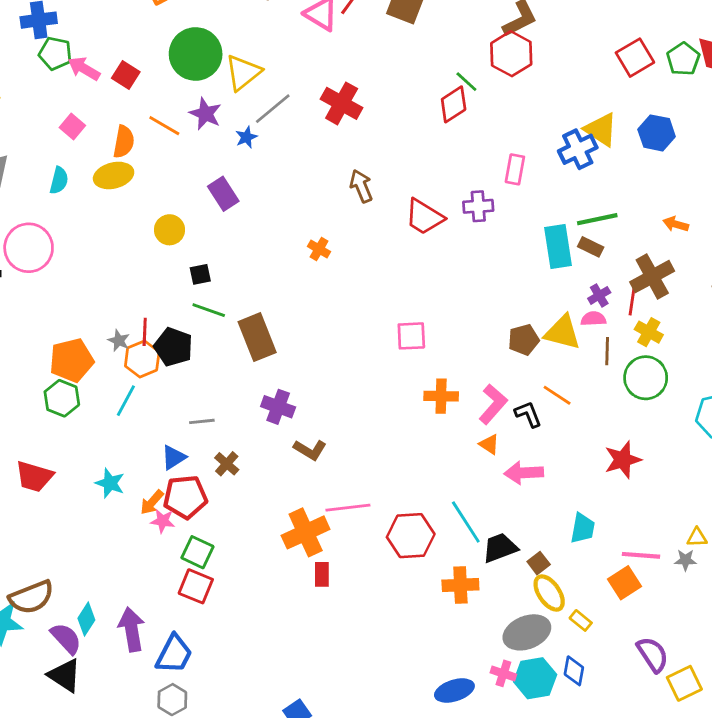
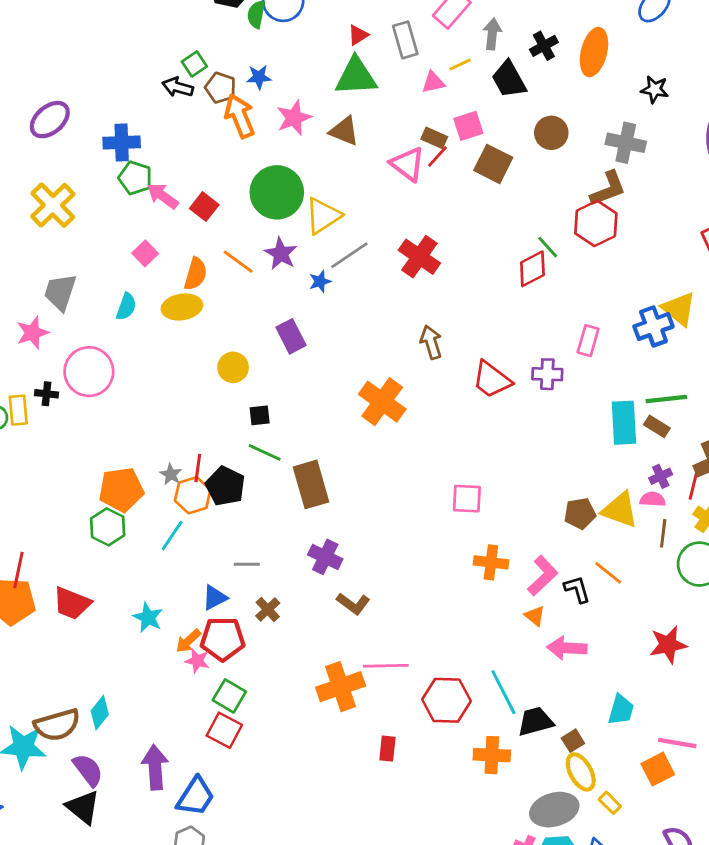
orange cross: (319, 249) -> (382, 402), size x2.0
red rectangle: (322, 574) -> (387, 749), moved
cyan diamond: (86, 619) -> (100, 713), moved

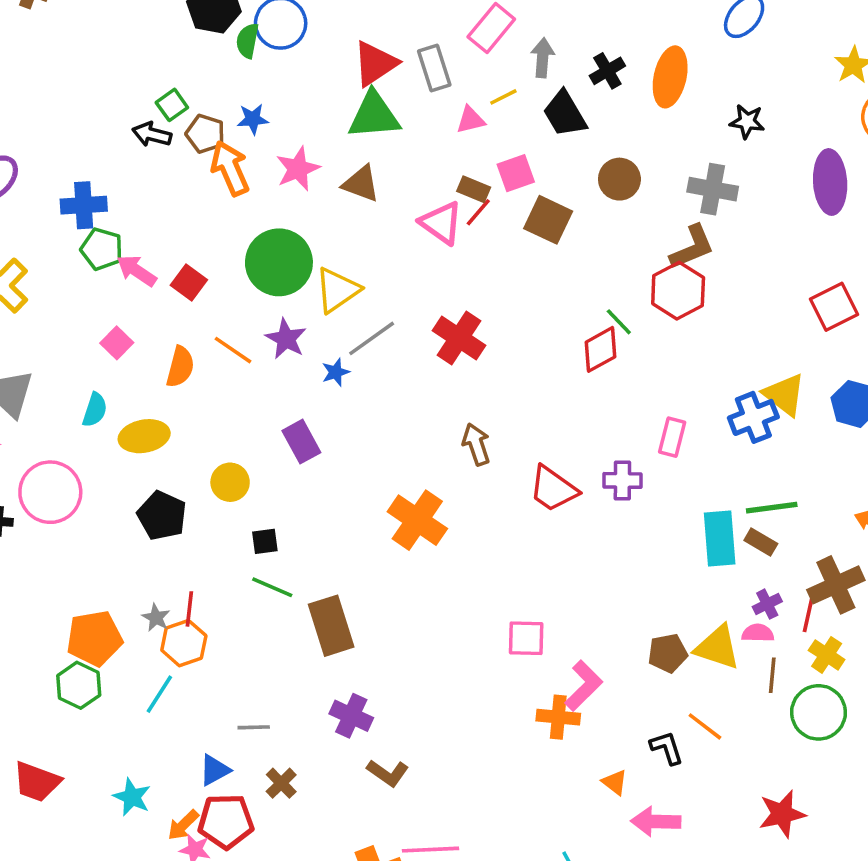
red triangle: (358, 35) -> (375, 64), size x1.8
yellow ellipse: (182, 307) -> (144, 436), moved
black pentagon: (225, 486) -> (162, 516), moved
pink L-shape: (543, 576) -> (584, 686), moved

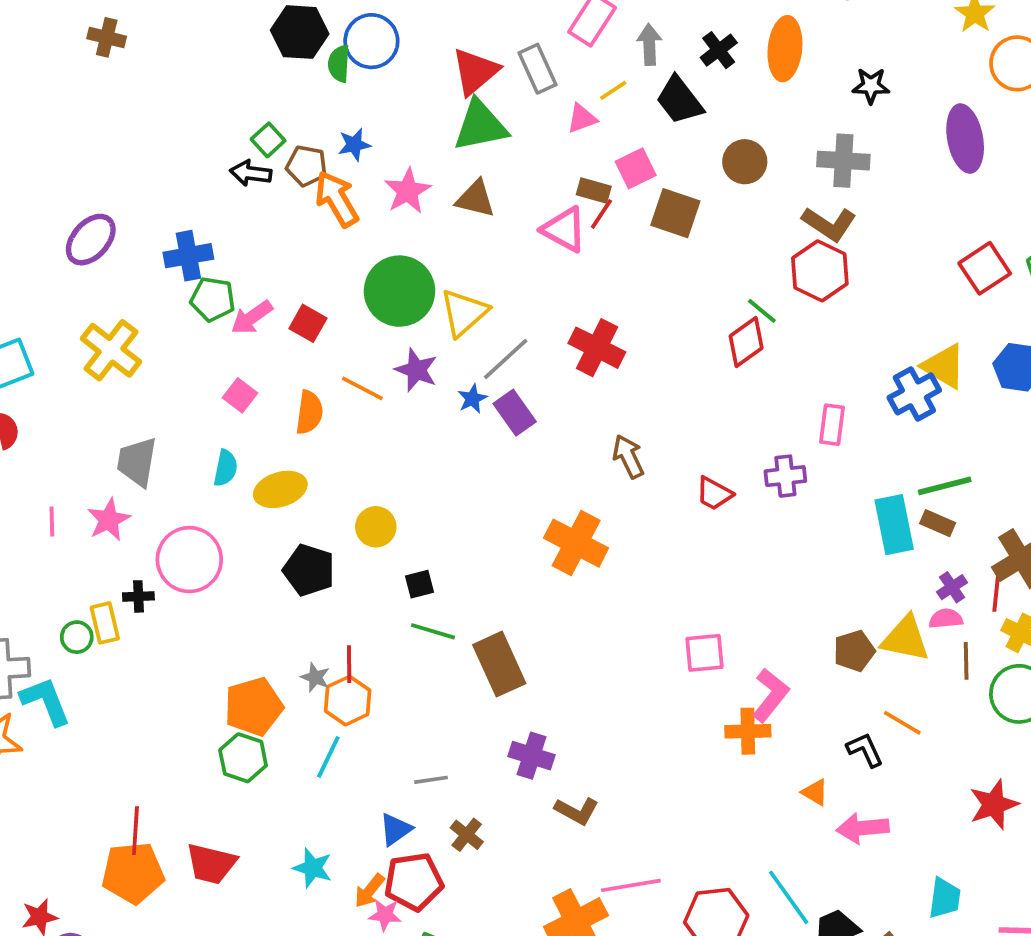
brown L-shape: (692, 247) -> (829, 224), turned 63
pink arrow: (137, 271) -> (252, 317), turned -63
purple rectangle: (301, 442) -> (515, 413), moved
red trapezoid: (553, 489) -> (714, 494), size x0.7

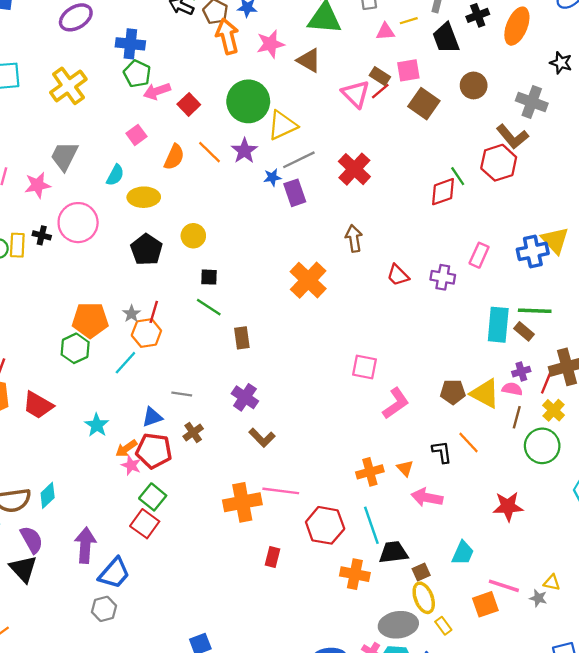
brown rectangle: (499, 664) -> (242, 338), size x0.6
orange cross: (748, 731) -> (370, 472), moved, turned -30

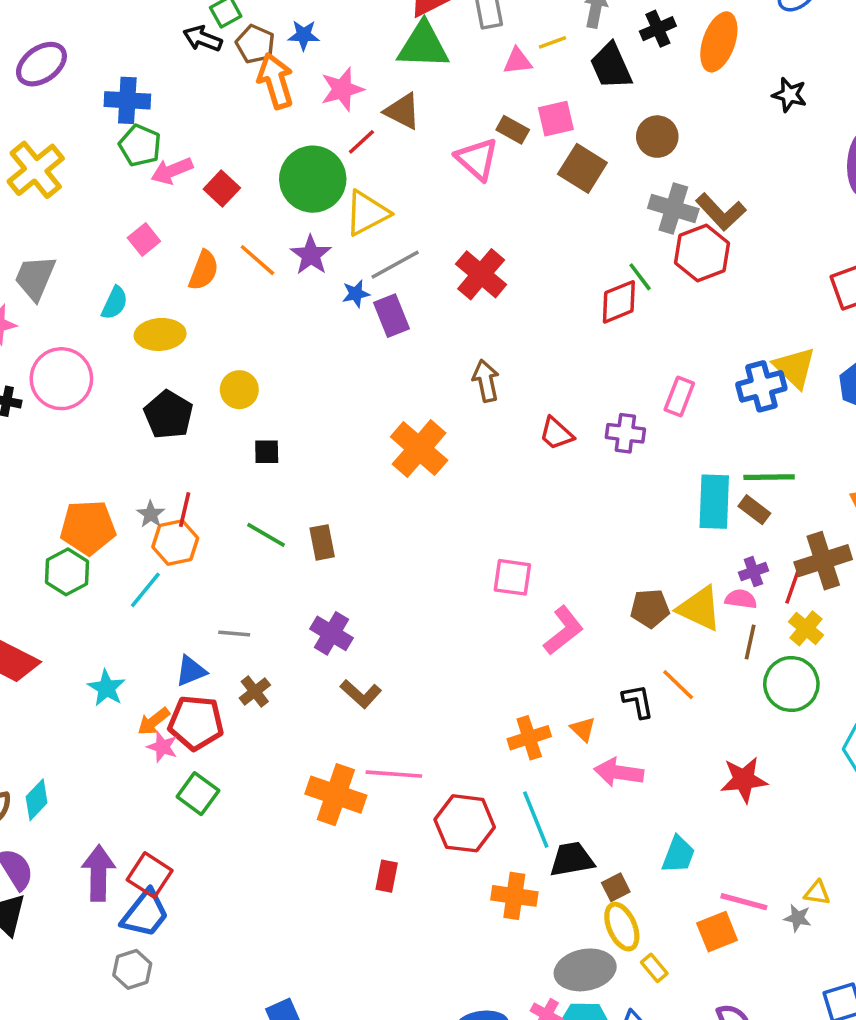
red line: (380, 91) -> (361, 142), moved
gray cross: (532, 102) -> (673, 208), moved
green line: (209, 307) -> (266, 535), moved
orange cross: (242, 502) -> (336, 795), turned 33
red square: (145, 524) -> (150, 875), moved

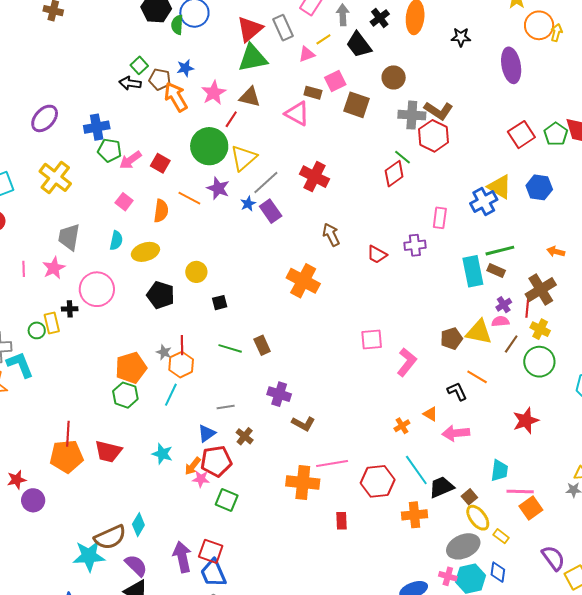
brown line: (750, 642) -> (511, 344), turned 36
orange cross: (529, 738) -> (402, 426), size x0.7
pink line: (744, 902) -> (520, 491), moved
blue trapezoid: (145, 914) -> (213, 573), turned 132

